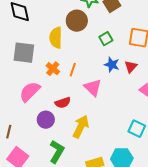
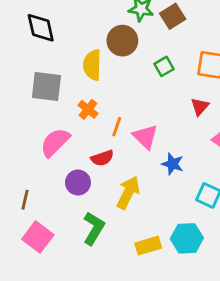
blue star: (112, 65) -> (173, 164), moved
orange line: (73, 70) -> (117, 127), moved

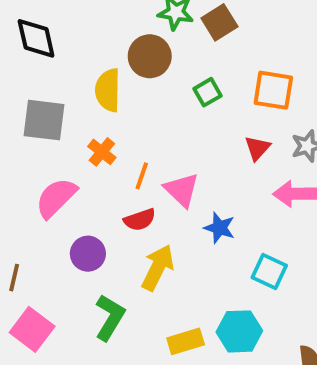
red semicircle: (102, 158) -> (140, 220), moved

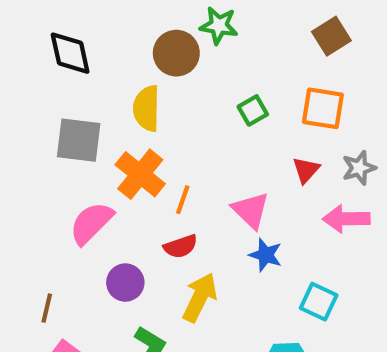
brown square: (219, 22) -> (331, 36), moved
brown circle: (150, 56) -> (176, 53), moved
orange cross: (102, 152) -> (140, 174), size x1.6
pink triangle: (182, 190) -> (251, 210), moved

